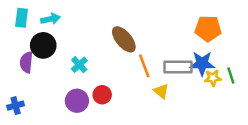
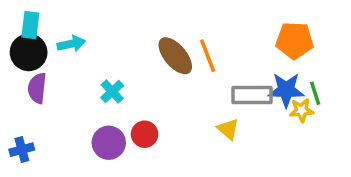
cyan arrow: (50, 19) -> (71, 44), moved
black circle: (43, 45) -> (29, 52), moved
orange line: (144, 66) -> (208, 56), moved
green line: (231, 75) -> (315, 93), moved

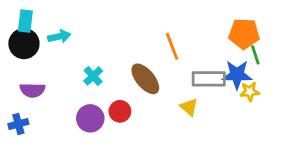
brown ellipse: (175, 56) -> (145, 79), moved
purple semicircle: (37, 88) -> (32, 90), moved, turned -95
green line: (315, 93) -> (255, 55), moved

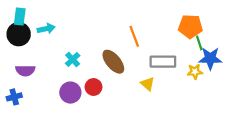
blue star: (237, 75) -> (210, 58), moved

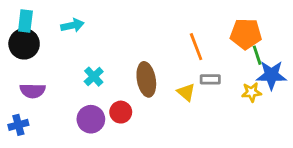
cyan arrow: (46, 29) -> (72, 25), moved
orange line: (134, 36) -> (196, 47), moved
brown ellipse: (113, 62) -> (146, 79), turned 30
gray rectangle: (163, 62) -> (210, 79), size x0.6
yellow triangle: (147, 84) -> (186, 92), moved

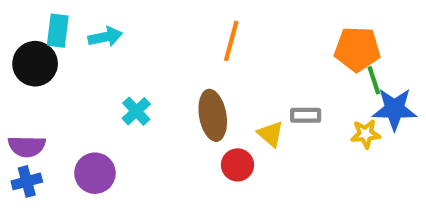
cyan rectangle: (25, 21) -> (58, 31), moved
orange line: (196, 47) -> (231, 41), moved, turned 36
purple semicircle: (33, 91) -> (27, 146), moved
red circle: (121, 112) -> (237, 165), moved
purple circle: (91, 119) -> (95, 173), moved

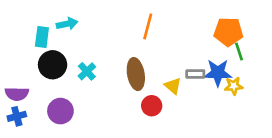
cyan rectangle: (58, 31) -> (42, 37), moved
black circle: (35, 64) -> (53, 65), moved
blue star: (394, 109) -> (218, 73), moved

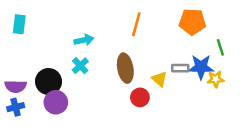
cyan arrow: (67, 24) -> (84, 40), moved
orange pentagon: (228, 32) -> (192, 22), moved
cyan rectangle: (42, 37) -> (19, 24), moved
black circle: (53, 65) -> (49, 82), moved

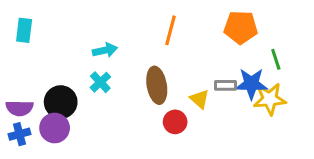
yellow star: (216, 79) -> (270, 99), size x1.5
purple circle: (56, 102) -> (55, 128), moved

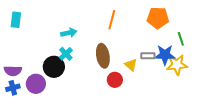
black circle: (61, 102) -> (54, 67), moved

